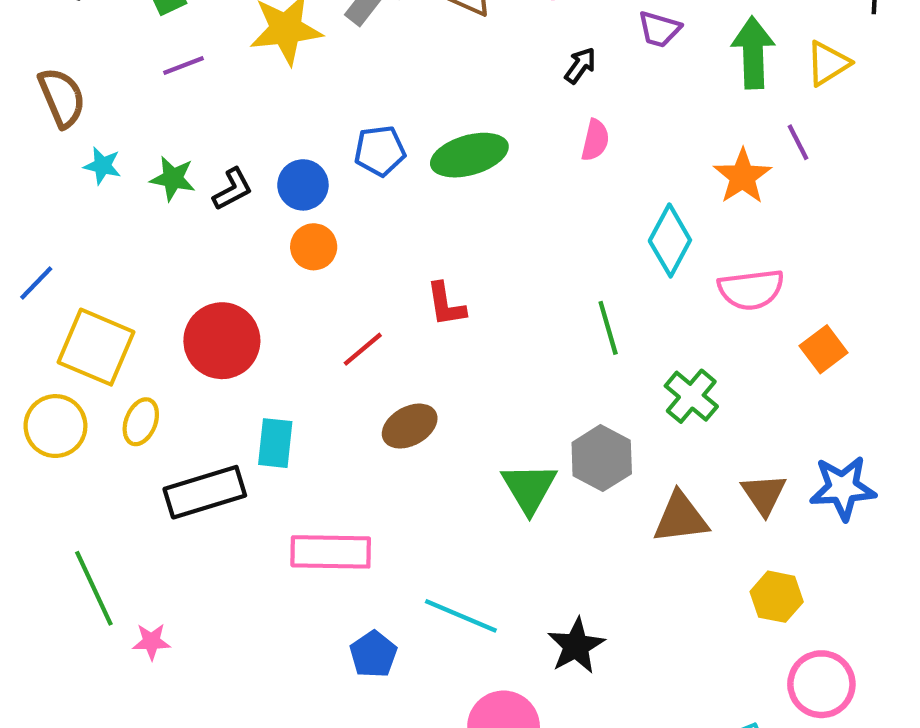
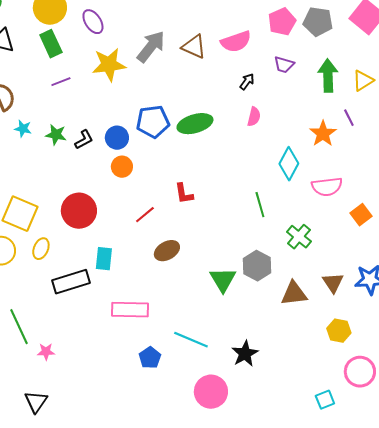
blue pentagon: (380, 151) -> (153, 122), size x1.4

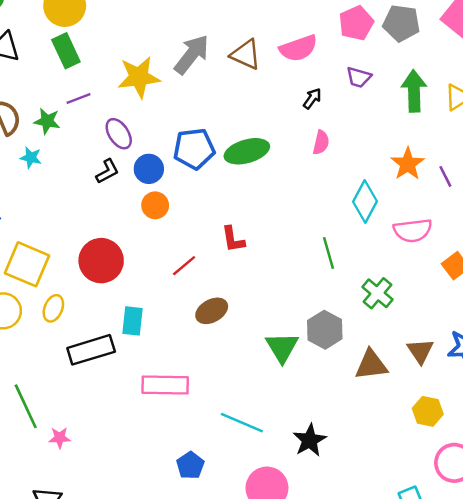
purple ellipse: (93, 22) -> (119, 134), moved
purple line: (349, 118) -> (445, 176), moved
green star: (56, 135) -> (47, 121), moved
blue pentagon: (150, 358) -> (190, 465), moved

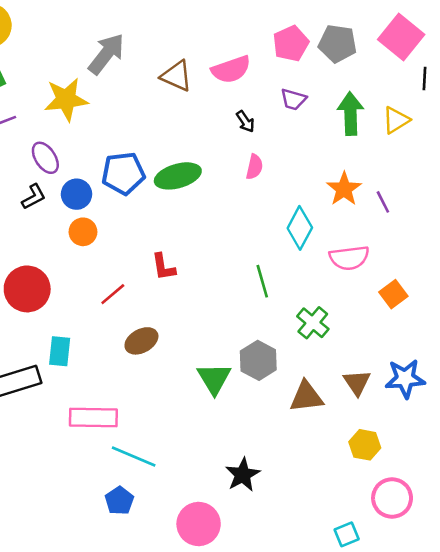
gray arrow: (192, 55) -> (106, 54), moved
black arrow: (312, 99) -> (245, 121), turned 110
cyan line: (242, 423) -> (134, 456), moved

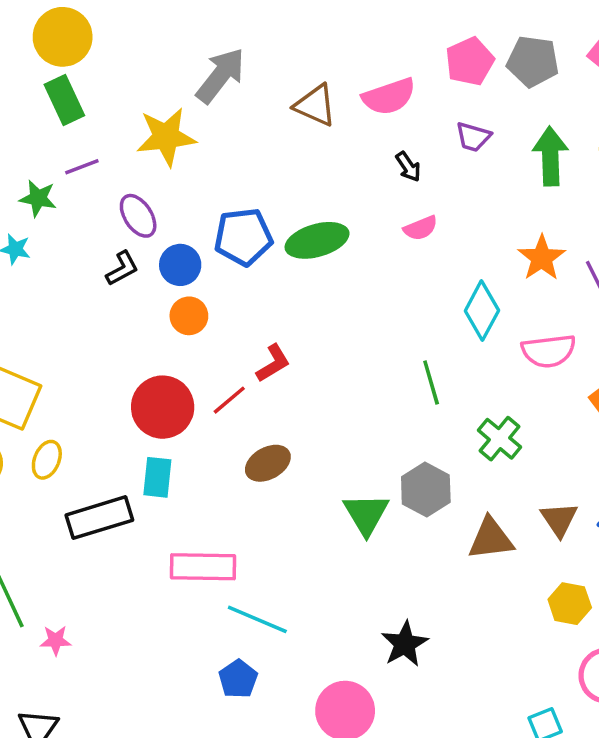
pink semicircle: (254, 167) -> (421, 228), turned 55
red L-shape: (163, 267) -> (273, 363), moved, turned -112
red circle: (27, 289) -> (163, 407), moved

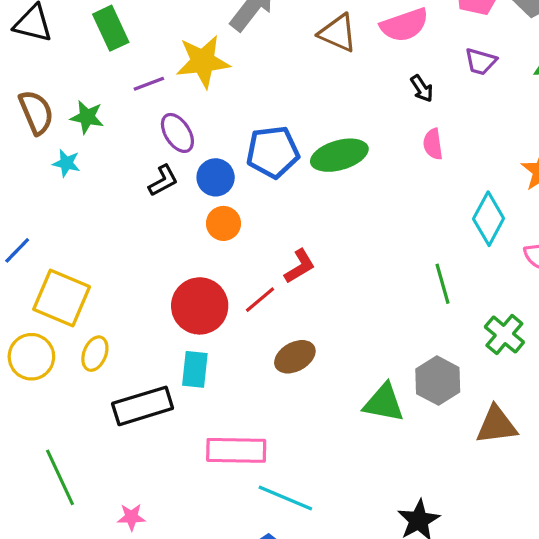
purple line: (82, 167) -> (149, 84), moved
pink semicircle: (421, 228) -> (433, 144), turned 104
green triangle: (366, 514) -> (384, 403), turned -48
pink star: (56, 640) -> (131, 517), moved

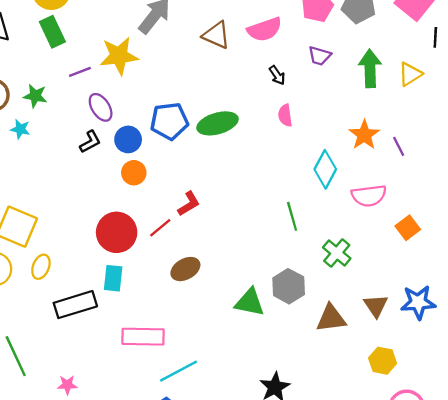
cyan line: (285, 498) -> (179, 371), turned -51

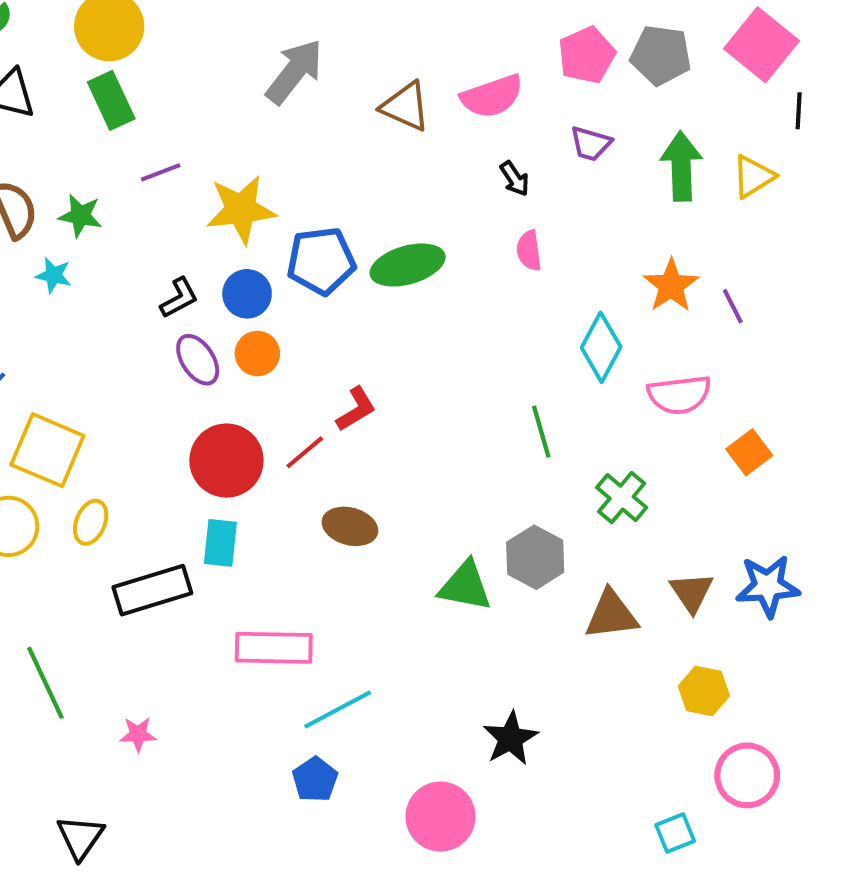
yellow star: (119, 56) -> (241, 209), moved
purple ellipse: (101, 107) -> (198, 360), moved
brown ellipse: (185, 269) -> (350, 526), turned 44

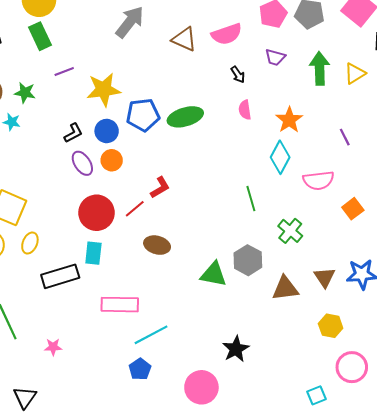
orange star: (671, 286) -> (289, 120), moved

